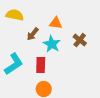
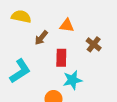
cyan star: (52, 44) -> (72, 80), moved, turned 30
red rectangle: (41, 65) -> (61, 58), moved

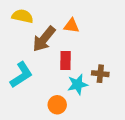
brown arrow: (41, 38) -> (44, 39), size x1.6
brown cross: (94, 44) -> (100, 74), moved, turned -32

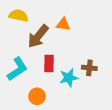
red rectangle: (66, 60) -> (49, 64), moved
orange circle: (57, 105) -> (37, 96), moved

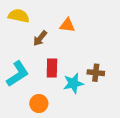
brown arrow: (38, 36) -> (40, 38), size x0.6

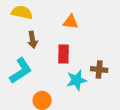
brown arrow: (40, 38) -> (33, 40), moved, turned -49
red rectangle: (52, 68) -> (63, 54), moved

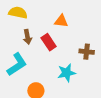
red rectangle: (63, 54) -> (49, 42), moved, turned -35
brown cross: (99, 69) -> (87, 52), moved

